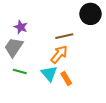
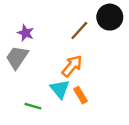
brown line: (64, 36) -> (79, 31), moved, turned -36
green line: (20, 71) -> (33, 106), moved

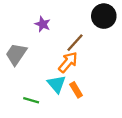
brown line: (79, 31) -> (75, 43), moved
purple star: (26, 33) -> (43, 24), moved

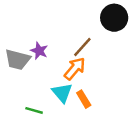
purple star: (43, 24) -> (39, 51), moved
gray trapezoid: (16, 54) -> (18, 60), turned -110

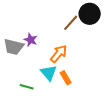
brown line: (82, 47) -> (71, 23), moved

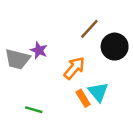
black circle: (90, 14) -> (115, 47), moved
cyan triangle: (49, 73) -> (98, 92), moved

